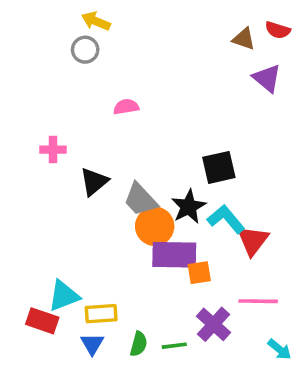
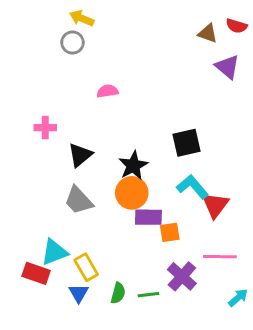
gray trapezoid: (140, 199) -> (79, 200), moved
black star: (189, 207) -> (133, 166), moved
purple rectangle: (174, 255) -> (148, 217), size x0.7
yellow rectangle: (101, 314) -> (86, 267), turned 64
cyan arrow: (280, 349) -> (238, 298), turned -80

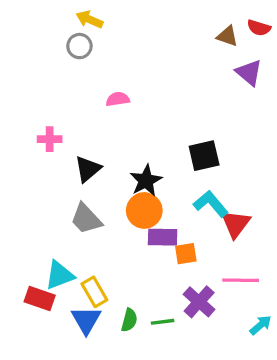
blue triangle: (79, 293) -> (86, 320), size x1.4

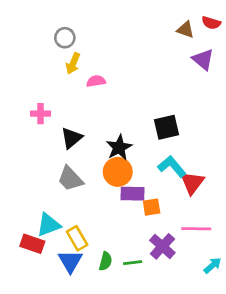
yellow arrow: (89, 19) -> (73, 63), moved, turned -90

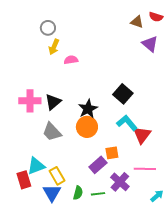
pink cross: (40, 114) -> (30, 101), moved, size x1.5
black square: (166, 127) -> (123, 94), turned -36
purple rectangle: (133, 194) -> (98, 165), moved, turned -42
red rectangle: (32, 244) -> (24, 180), turned 54

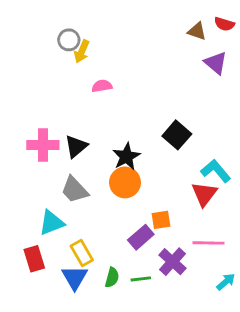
yellow arrow: (54, 47) -> (82, 51), moved
cyan L-shape: (127, 123) -> (216, 171), moved
cyan triangle: (36, 166) -> (52, 223), moved

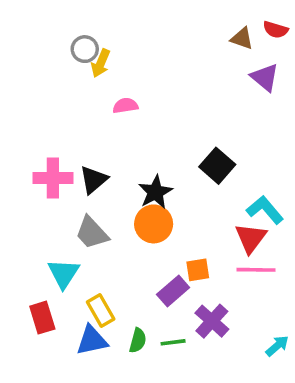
cyan triangle: (52, 223) -> (64, 273), turned -36
pink line: (209, 243) -> (256, 270), moved
blue triangle: (75, 277) -> (92, 340), turned 48

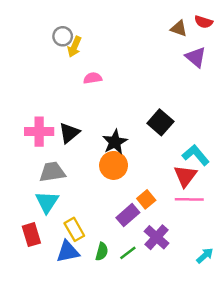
gray trapezoid: (92, 233) -> (52, 172), moved, turned 124
orange square: (198, 270) -> (146, 199), turned -30
green line: (173, 342) -> (128, 253), turned -30

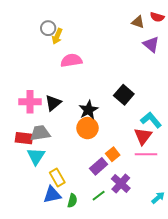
pink semicircle: (93, 78) -> (71, 60), size x1.5
red rectangle: (31, 235) -> (24, 138), moved, turned -66
green semicircle: (102, 252) -> (72, 201), moved

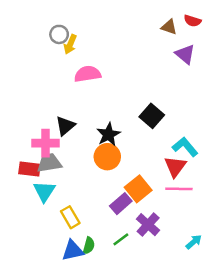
pink cross: (30, 102) -> (46, 143), moved
orange square: (113, 154) -> (138, 189), size x1.5
blue triangle: (52, 195) -> (73, 251), moved

